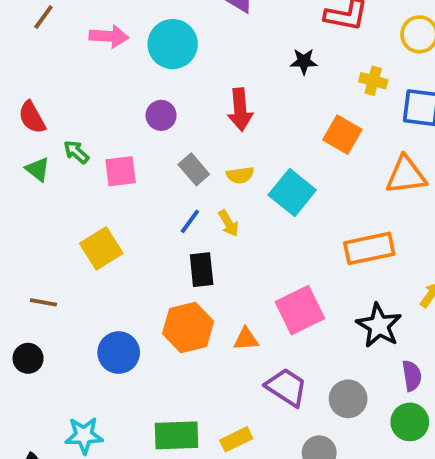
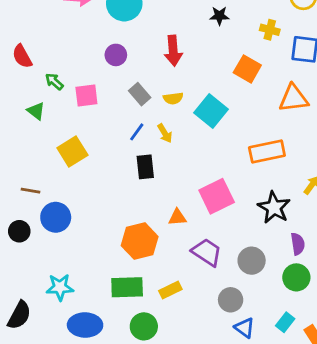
green triangle: (38, 169) -> (36, 111), moved
orange hexagon: (188, 327) -> (140, 241), moved
blue circle: (119, 353) -> (56, 217), moved

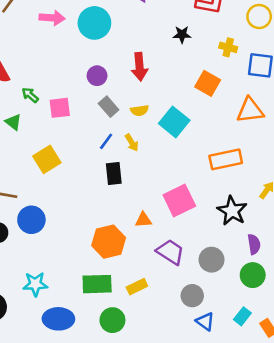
purple circle: (116, 55) -> (97, 76), moved

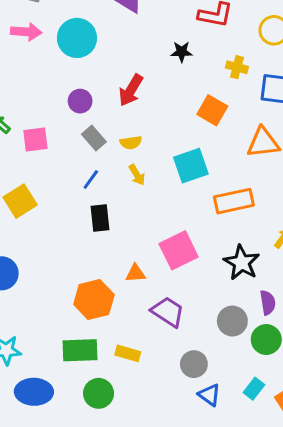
red arrow: (139, 67) -> (131, 90), turned 36
cyan square: (174, 122) -> (191, 166), moved, turned 32
yellow arrow: (132, 143) -> (137, 175), moved
gray circle: (212, 260) -> (232, 321), moved
yellow rectangle: (137, 287) -> (128, 353), turned 42

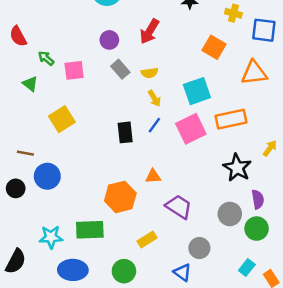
blue line: (91, 180) -> (154, 125), moved
pink square: (179, 250) -> (191, 129), moved
green rectangle: (80, 350) -> (90, 230), moved
yellow rectangle: (128, 353) -> (147, 240), turned -48
blue triangle: (209, 395) -> (182, 272), moved

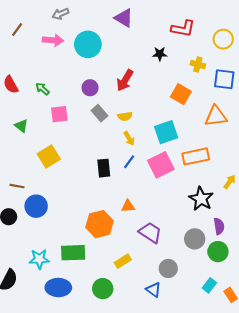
green arrow: (46, 58) -> (42, 89), moved

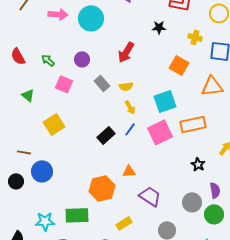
purple circle: (90, 88) -> (82, 59), moved
pink square: (59, 114) -> (64, 84), turned 30
black rectangle: (104, 168) -> (106, 135), turned 54
black star: (201, 199) -> (198, 164), size x0.6

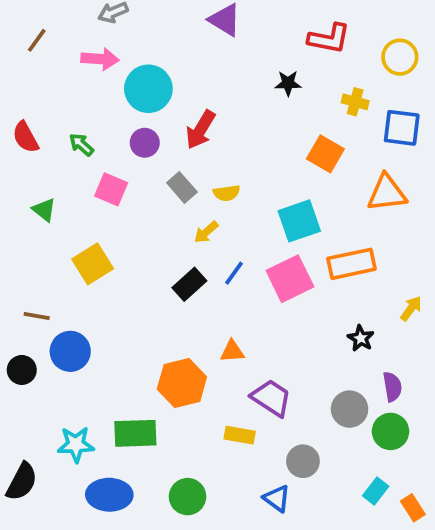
cyan circle: (91, 18) -> (148, 89), moved
red arrow: (126, 52) -> (201, 130), moved
yellow arrow: (130, 107) -> (206, 232), moved, turned 80
yellow rectangle: (124, 223) -> (240, 435), moved, turned 42

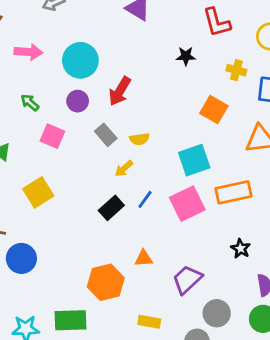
red L-shape: (329, 38) -> (217, 22), turned 64
pink arrow: (100, 59) -> (28, 52), moved
purple trapezoid: (271, 398) -> (187, 280), moved, turned -76
gray circle: (350, 409) -> (217, 313), moved

